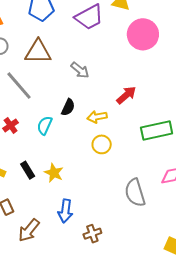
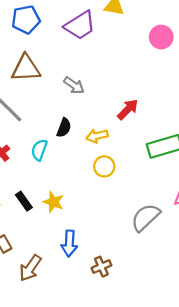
pink circle: (143, 34) -> (161, 37), moved, size x0.7
gray semicircle: (135, 193) -> (145, 217), turned 68

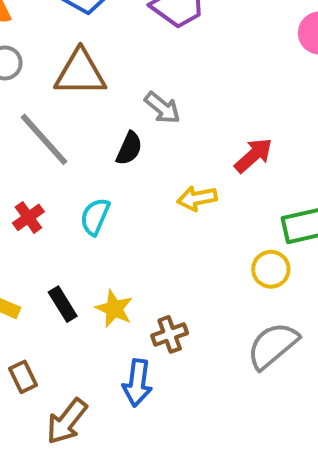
black semicircle: (64, 128) -> (129, 148), moved
yellow circle: (104, 166) -> (271, 269), moved
brown cross: (101, 267) -> (170, 334), moved

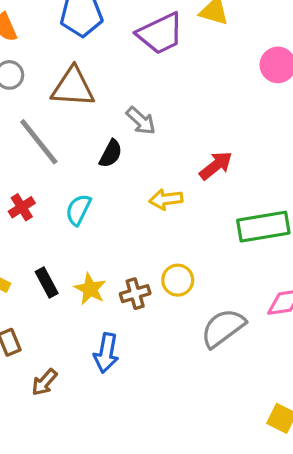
yellow circle: (271, 269) -> (178, 280), moved
brown cross: (170, 334) -> (135, 294), moved
brown arrow: (67, 421) -> (44, 382), size x0.7

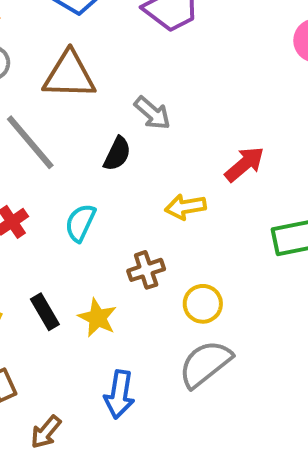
brown cross: (135, 294) -> (146, 270), moved
gray semicircle: (223, 328) -> (205, 364), moved

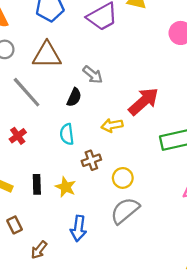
red arrow: (244, 164) -> (144, 101), size x1.4
cyan semicircle: (80, 223) -> (67, 134), moved, turned -30
black rectangle: (45, 312) -> (37, 184), turned 30

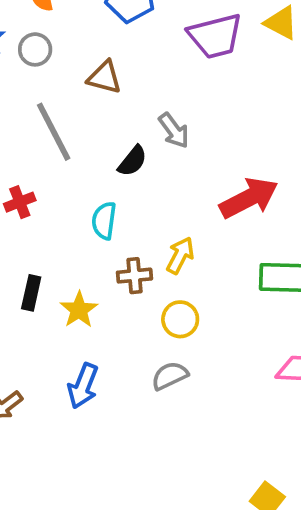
brown triangle: (47, 55) -> (104, 77), size x0.7
yellow arrow: (112, 125) -> (180, 255), moved, turned 114
gray semicircle: (125, 211) -> (170, 376), size x0.7

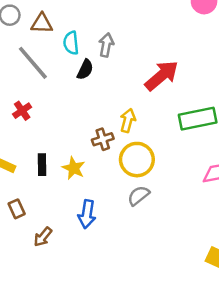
brown triangle: (104, 77) -> (42, 23), moved
gray arrow: (174, 130) -> (106, 45), turned -120
cyan semicircle: (104, 221) -> (71, 43), moved
yellow circle: (180, 319) -> (137, 160), size x1.5

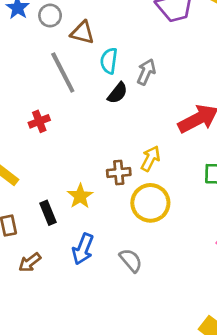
black rectangle: (42, 165) -> (48, 213), moved, turned -35
gray semicircle: (139, 196) -> (131, 260), moved, turned 75

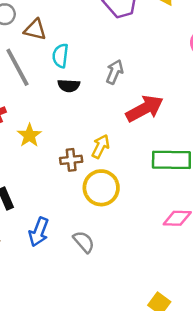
gray arrow: (146, 72) -> (115, 72), moved
black semicircle: (117, 93) -> (69, 86), turned 55
yellow star: (80, 196) -> (29, 135), moved

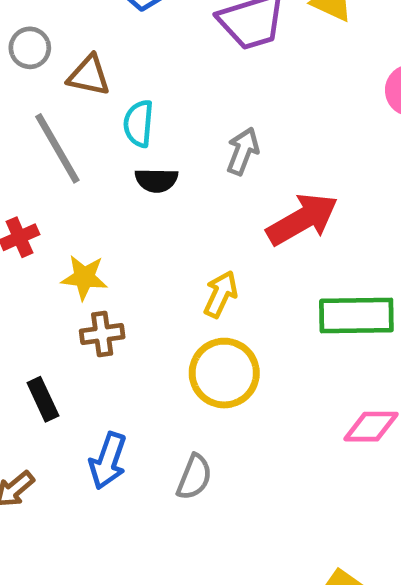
yellow star: (29, 135) -> (84, 277), turned -30
brown cross: (71, 160) -> (102, 334), moved
gray semicircle: (84, 242) -> (194, 477), turned 65

